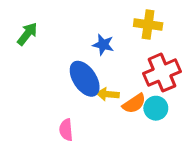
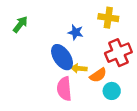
cyan circle: (156, 108) -> (112, 91), moved
pink semicircle: (66, 130) -> (64, 89), moved, size x1.5

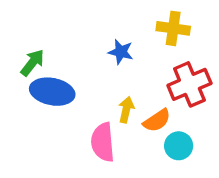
green arrow: (20, 24) -> (32, 63), moved
blue ellipse: (62, 57) -> (52, 92), moved, turned -45
yellow arrow: (79, 68) -> (126, 110), turned 98

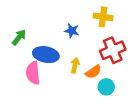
blue ellipse: (52, 92) -> (46, 55), moved
pink semicircle: (103, 142) -> (33, 73), moved

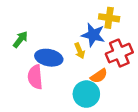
blue star: (72, 31) -> (93, 35), moved, size x1.5
yellow arrow: (75, 65) -> (80, 51), moved, turned 144
cyan circle: (106, 87) -> (86, 94), moved, size x1.5

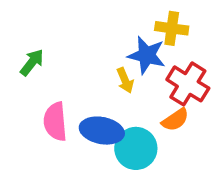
red cross: (119, 53) -> (188, 84), turned -35
blue ellipse: (49, 58) -> (102, 131), moved
orange semicircle: (99, 76) -> (175, 120), moved

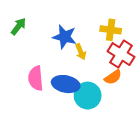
yellow cross: (172, 28) -> (111, 30), moved
blue star: (147, 55) -> (65, 37), moved
green arrow: (32, 62) -> (18, 26), moved

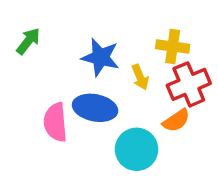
yellow arrow: (81, 52) -> (140, 77), moved
red cross: (121, 54) -> (189, 84), turned 35
blue ellipse: (66, 84) -> (95, 108), moved

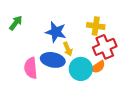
yellow arrow: (140, 77) -> (68, 49), moved
cyan circle: (137, 149) -> (81, 69), moved

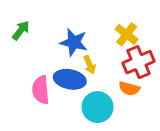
yellow cross: (96, 26) -> (127, 34), turned 30
orange semicircle: (98, 67) -> (129, 89), turned 49
cyan circle: (81, 69) -> (98, 107), moved

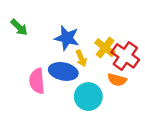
green arrow: (21, 30) -> (19, 27), turned 96
yellow cross: (127, 34) -> (105, 48), moved
red cross: (138, 62) -> (125, 56), turned -32

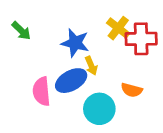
yellow cross: (105, 48) -> (118, 28), moved
red cross: (125, 56) -> (141, 39), moved, turned -36
blue ellipse: (63, 71) -> (71, 81), turned -40

